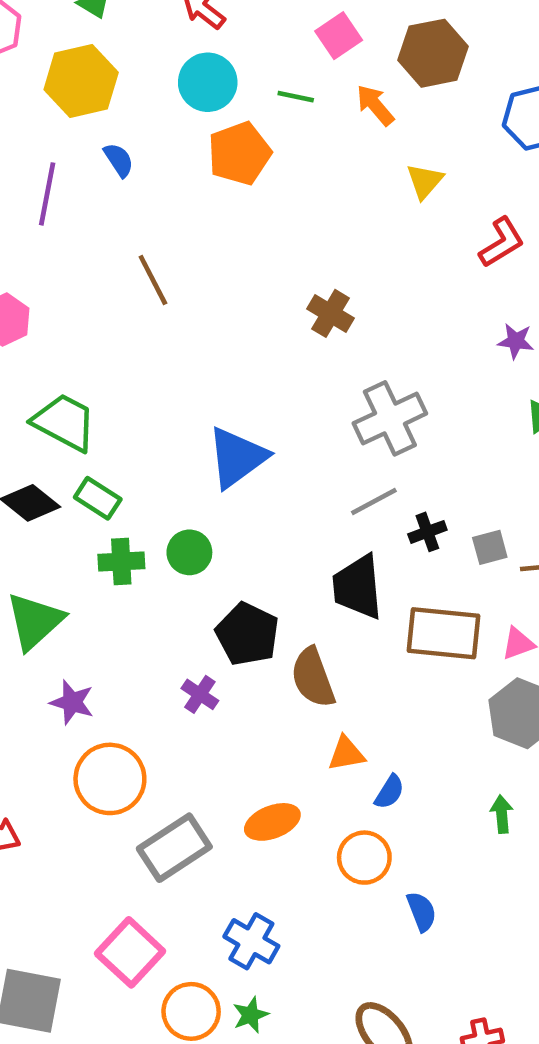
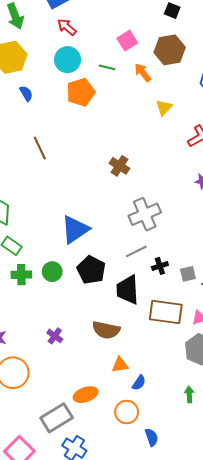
black pentagon: (247, 634) -> (91, 270), moved
brown semicircle: (313, 678) -> (106, 330), turned -60
gray rectangle: (174, 848) -> (57, 418), moved

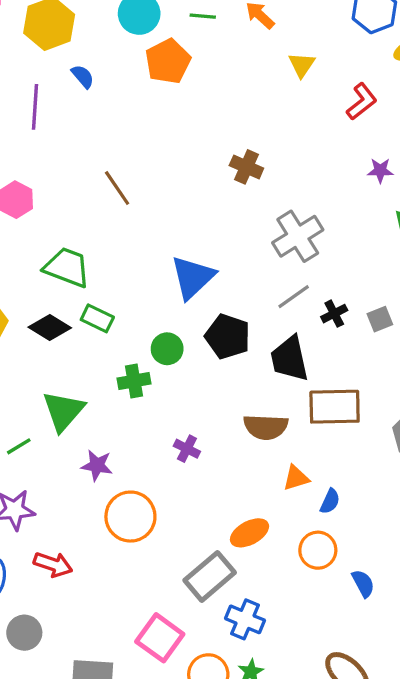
brown line: (40, 148) -> (117, 188), moved
green cross: (21, 275) -> (134, 381), moved
brown rectangle: (166, 312) -> (335, 407), moved

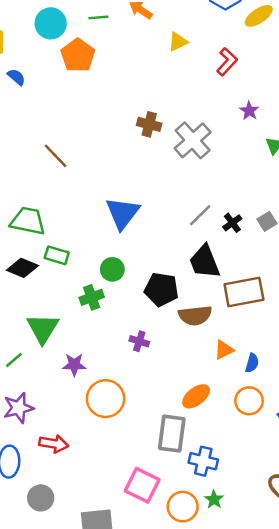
yellow triangle: (302, 65) -> (178, 42), turned 40
purple star: (380, 170) -> (249, 111), turned -30
gray cross: (298, 236) -> (193, 140), moved
black pentagon: (228, 337) -> (161, 289), moved
gray rectangle: (210, 576) -> (172, 434), turned -33

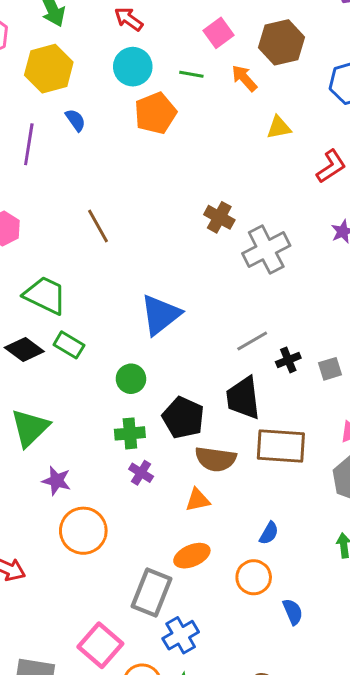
green cross: (92, 297) -> (130, 433), moved
orange triangle: (224, 350) -> (198, 500), moved
blue cross: (203, 461) -> (181, 635), turned 32

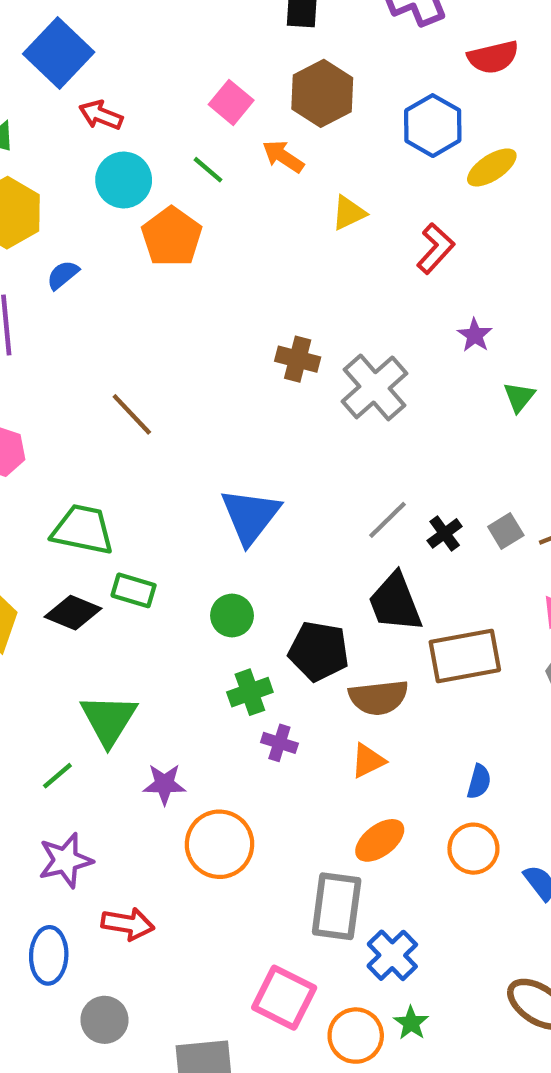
green line: (191, 74) -> (208, 170), turned 45
blue semicircle: (75, 120) -> (63, 275), turned -80

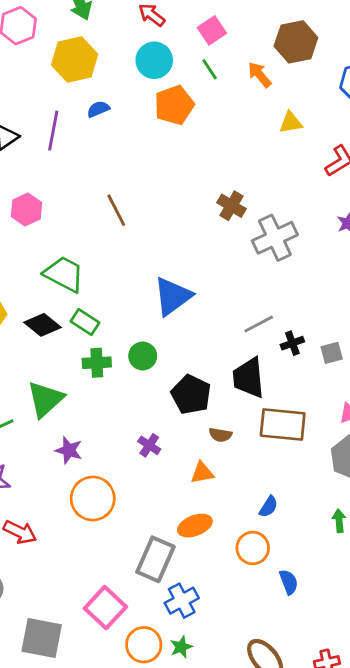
pink square: (231, 102) -> (212, 30), moved
green cross: (250, 692) -> (97, 363), moved
brown semicircle: (378, 697) -> (220, 435), size x0.6

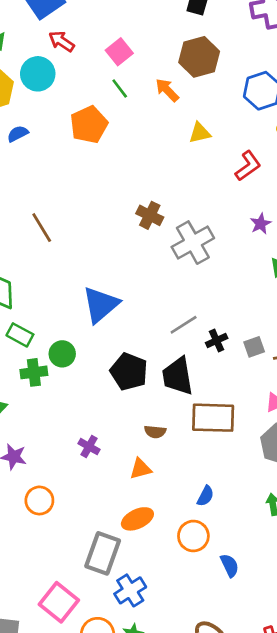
cyan circle: (154, 60) -> (38, 74), moved
green circle: (143, 356) -> (62, 354), moved
black pentagon: (191, 395) -> (129, 372), moved
orange circle: (93, 499) -> (39, 500), size x0.7

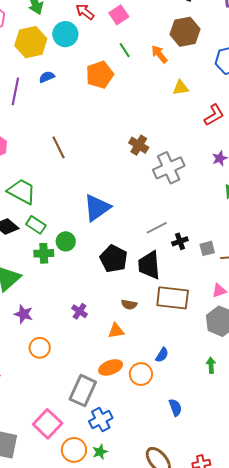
pink square: (119, 52) -> (119, 15), moved
orange circle: (193, 536) -> (141, 374), moved

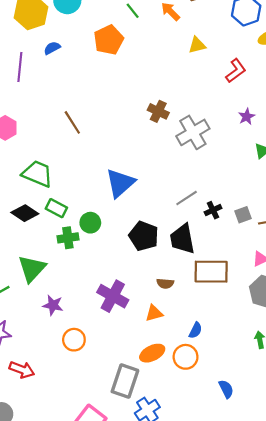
purple cross: (80, 311) -> (113, 296), size x1.8
blue semicircle: (162, 355) -> (195, 330), moved

